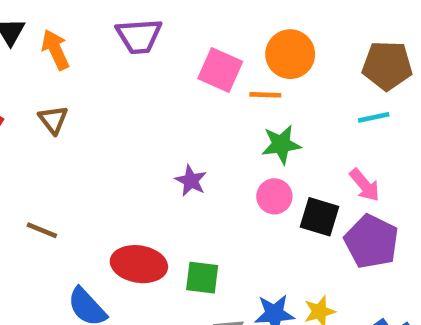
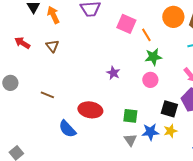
orange circle: (290, 54) -> (173, 17), moved
orange line: (265, 95) -> (146, 35), turned 56
black square: (320, 217) -> (169, 109), moved
green square: (202, 278) -> (130, 116), moved

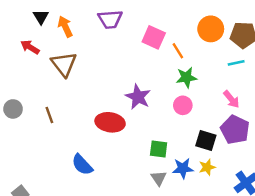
red arrow: (22, 43) -> (30, 47), moved
brown triangle: (52, 46) -> (64, 64), size x1.6
purple star: (113, 73) -> (138, 97), size x1.5
brown line: (47, 95) -> (49, 115), moved, turned 48
red ellipse: (90, 110) -> (110, 122), moved

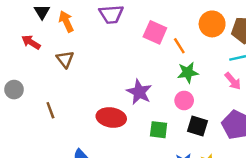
brown triangle: (64, 64) -> (65, 59), size x0.7
pink arrow: (231, 99) -> (233, 81), moved
gray circle: (13, 109) -> (14, 90), moved
black square: (206, 140) -> (198, 126), moved
green square: (159, 149) -> (159, 130), moved

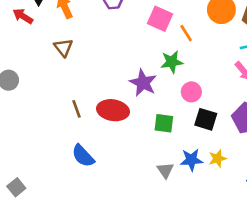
red arrow: (31, 42) -> (23, 16), moved
green star: (188, 73) -> (172, 62), moved
brown line: (50, 110) -> (76, 109), moved

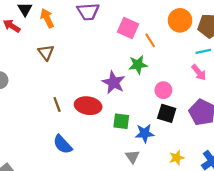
pink circle: (191, 92) -> (163, 90), moved
green square: (164, 123) -> (121, 121), moved
yellow star: (217, 159) -> (177, 158), moved
blue star: (191, 160) -> (145, 133), moved

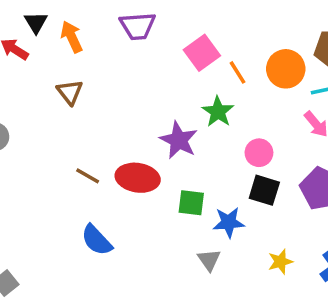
orange circle: (180, 20) -> (286, 69), moved
pink square: (128, 28) -> (202, 53), turned 30
green star: (138, 65) -> (218, 112), turned -30
brown line: (57, 105) -> (88, 176), turned -40

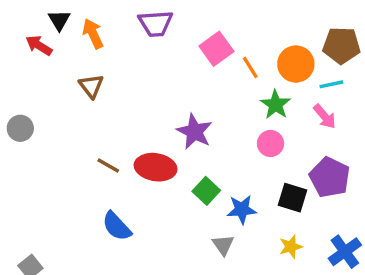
green star: (218, 112) -> (276, 105), moved
black square: (264, 190) -> (292, 198), moved
green square: (191, 203) -> (206, 191), turned 36

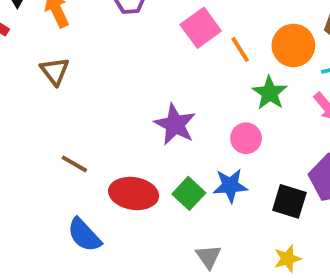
pink circle: (270, 143) -> (246, 138), moved
red ellipse: (156, 167) -> (134, 193), moved
blue star: (242, 209) -> (230, 186), moved

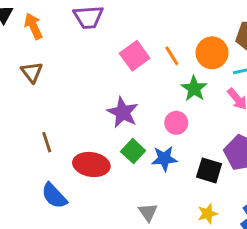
pink square: (201, 28) -> (135, 56), moved
brown line: (74, 164) -> (47, 142), turned 42
green square: (189, 193) -> (133, 151), moved

